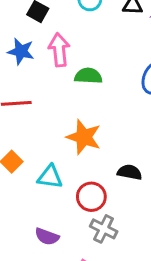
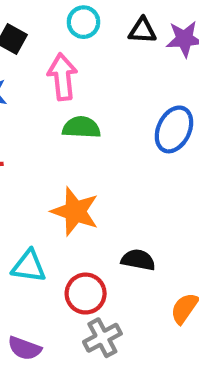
pink arrow: (59, 50) -> (62, 77), moved
gray cross: (104, 229) -> (102, 338), turned 36

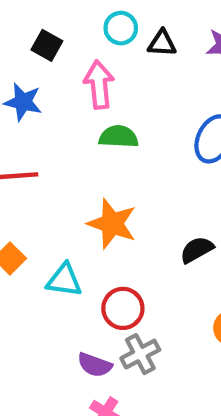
black triangle: (142, 31) -> (162, 43), moved
black semicircle: (138, 260) -> (197, 250), moved, turned -40
purple semicircle: (25, 348) -> (95, 365), moved

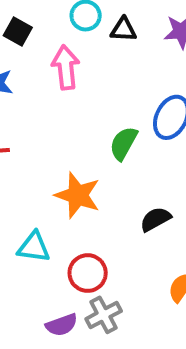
green semicircle: (119, 137) -> (124, 143), moved, turned -64
purple semicircle: (95, 365) -> (62, 325), turned -40

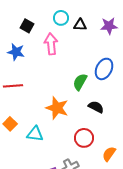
black semicircle: (155, 219) -> (96, 107), moved, turned 56
red circle: (88, 273) -> (84, 138), moved

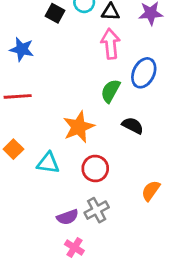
black square: (27, 26) -> (55, 13), moved
pink arrow: (51, 44) -> (110, 44), moved
orange star: (57, 108) -> (79, 127), turned 30
red circle: (84, 138) -> (95, 168), moved

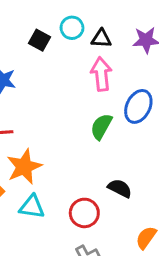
black semicircle: (133, 126) -> (120, 188), moved
orange star: (79, 127) -> (24, 167), moved

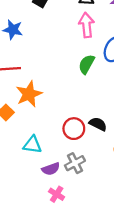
black semicircle: (120, 188) -> (98, 124), moved
cyan triangle: (32, 207) -> (32, 145), moved

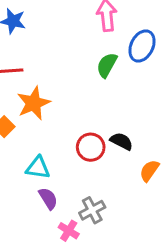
gray cross: (75, 163) -> (92, 210), moved
purple semicircle: (51, 169) -> (48, 198), moved, turned -102

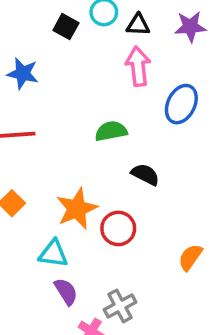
green semicircle: (107, 65) -> (111, 131), moved, turned 50
orange star: (34, 103) -> (77, 209), moved
black semicircle: (121, 141) -> (145, 174), moved

